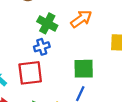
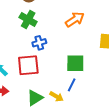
green cross: (47, 23) -> (28, 20), moved

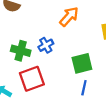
green cross: (28, 20) -> (21, 51), moved
blue cross: (39, 43) -> (46, 45), moved

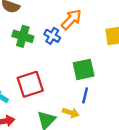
blue cross: (46, 45) -> (52, 36), moved, turned -32
green cross: (21, 51) -> (23, 36), moved

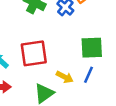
yellow arrow: (71, 113) -> (65, 77), moved

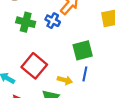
red square: (34, 53) -> (34, 66), turned -30

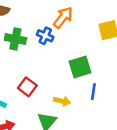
red square: (34, 66) -> (27, 87), size x0.7
blue line: (85, 74) -> (93, 92), moved

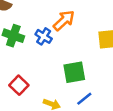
blue line: (93, 92) -> (84, 99), turned 35

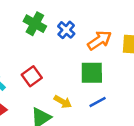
orange arrow: (64, 20) -> (99, 40), moved

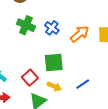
green square: (92, 73) -> (54, 62), moved
red square: (32, 76) -> (30, 78), moved

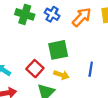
blue line: (83, 84) -> (91, 69), turned -40

